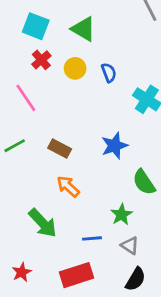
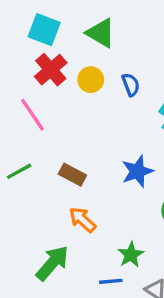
red cross: (41, 60) -> (51, 70), size x1.4
green star: (121, 215) -> (131, 255), moved
green arrow: (43, 223) -> (52, 263), turned -96

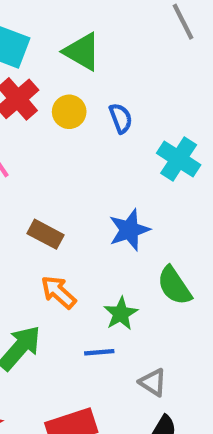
green star: (131, 255) -> (121, 314), moved
blue line: (111, 281) -> (99, 352), moved

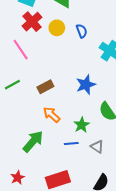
brown rectangle: (46, 234) -> (45, 87), turned -56
gray triangle: (153, 382) -> (97, 147), moved

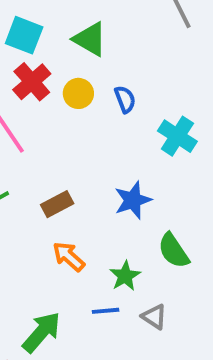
green arrow: (33, 141) -> (42, 332), moved

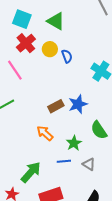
blue semicircle: (125, 99) -> (67, 56), moved
brown rectangle: (57, 204) -> (56, 106), moved

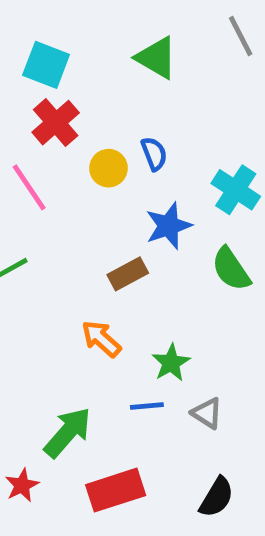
green triangle: (56, 21) -> (157, 58), moved
yellow circle: (50, 49) -> (108, 168), moved
blue star: (78, 104) -> (169, 226), moved
green semicircle: (99, 130) -> (231, 269), moved

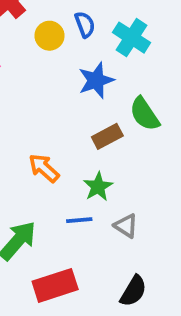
cyan cross: (236, 190) -> (132, 38), moved
brown rectangle: (128, 274) -> (107, 136), moved

